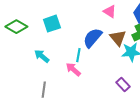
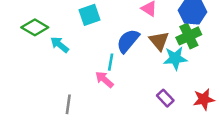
cyan square: (52, 24) -> (89, 15), moved
cyan arrow: (42, 56) -> (60, 45), moved

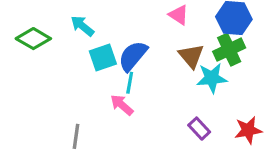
cyan square: (89, 15) -> (103, 57), moved
blue semicircle: (128, 41) -> (133, 56), moved
cyan arrow: (60, 45) -> (82, 26), moved

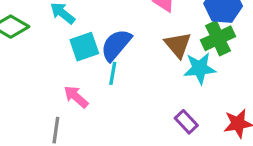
pink arrow: (122, 105) -> (76, 97), moved

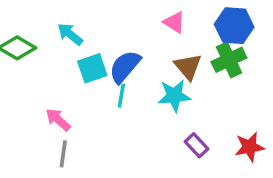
cyan star: (200, 68) -> (174, 96), moved
pink arrow: (76, 97) -> (58, 120), moved

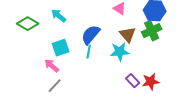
cyan square: (92, 68) -> (61, 48), moved
red star: (249, 147) -> (151, 82), moved
gray line: (63, 154) -> (55, 86), turned 35

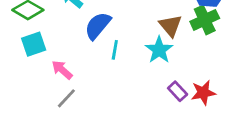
blue semicircle: (91, 35) -> (98, 26), moved
cyan square: (61, 48) -> (34, 44), moved
cyan star: (120, 52) -> (159, 50), turned -30

